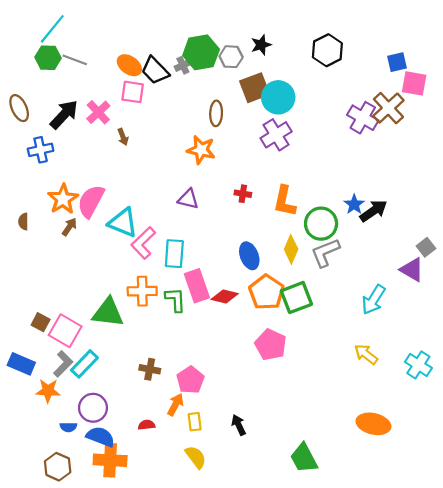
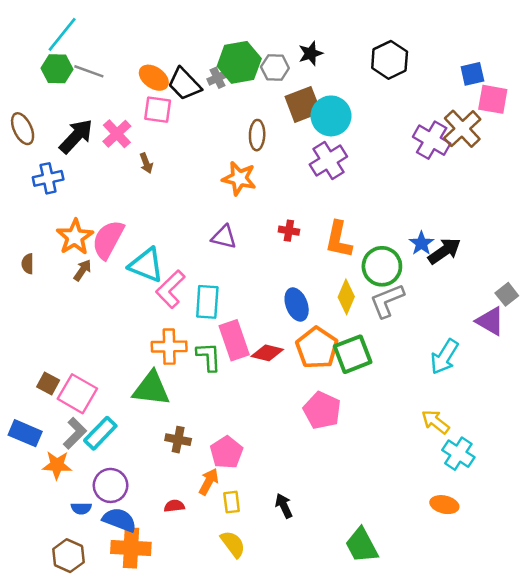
green triangle: (108, 313) -> (151, 389), moved
cyan cross: (418, 365) -> (458, 454), moved
orange ellipse: (373, 424) -> (444, 505), size x0.7

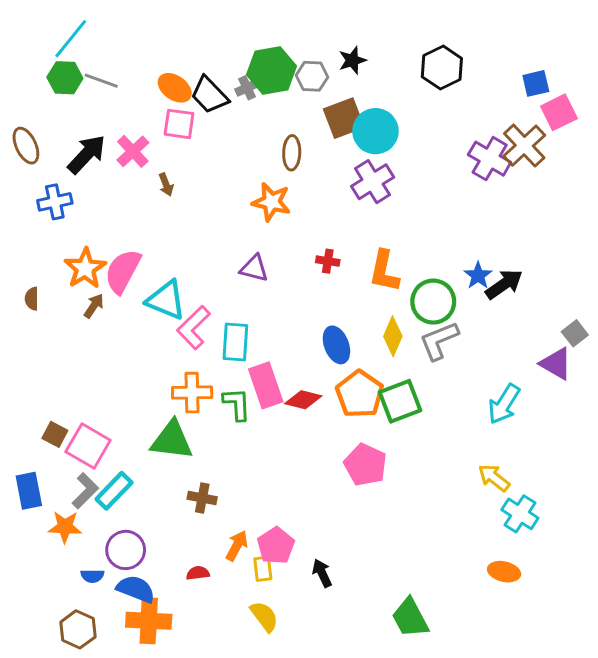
pink square: (493, 99) -> (559, 112), turned -36
blue rectangle: (25, 433) -> (29, 491), turned 56
pink pentagon: (226, 452) -> (276, 546), moved

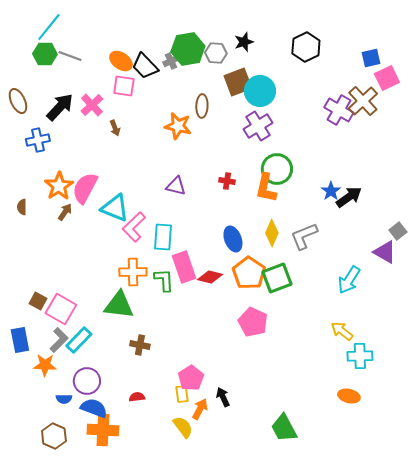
orange star: (271, 202) -> (178, 126), moved
green circle: (433, 302) -> (277, 169), moved
cyan cross: (520, 514) -> (360, 356), turned -35
orange arrow: (237, 546) -> (200, 409), moved

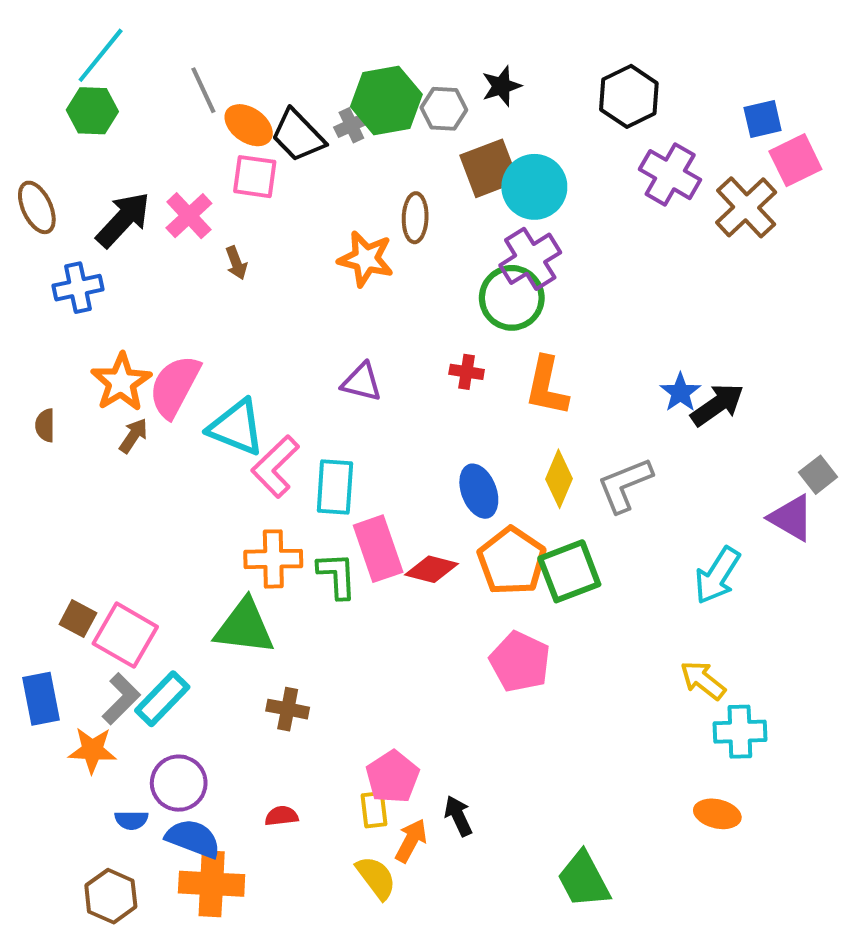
gray line: (70, 56) -> (203, 90), moved, turned 45
purple cross: (339, 110) -> (670, 175), moved
green circle: (277, 169) -> (512, 298), moved

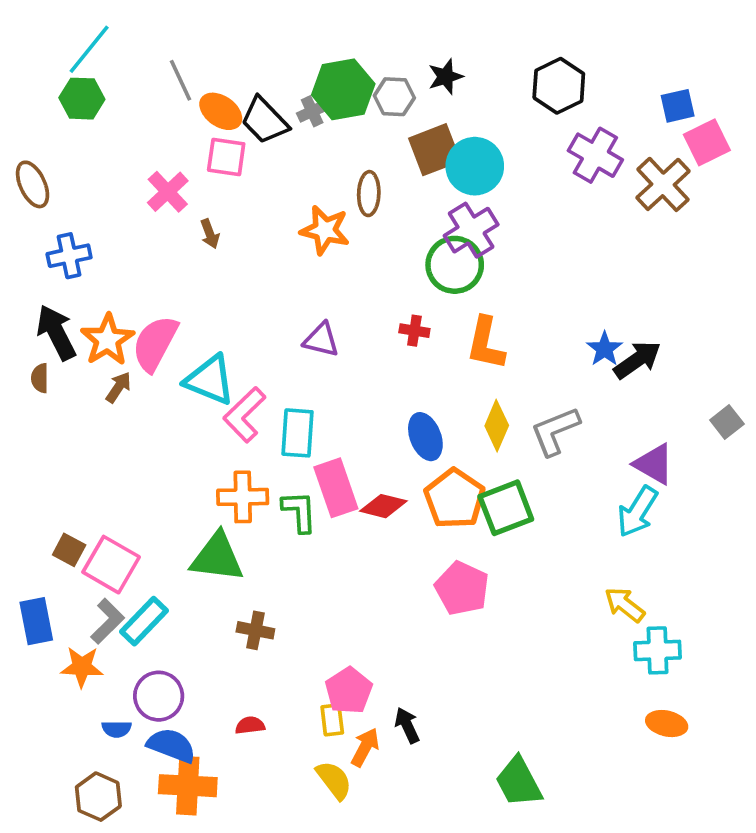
black arrow: (123, 220) -> (56, 332), moved, turned -70
purple triangle: (791, 518) -> (654, 464), moved
orange ellipse: (717, 814) -> (667, 724), moved

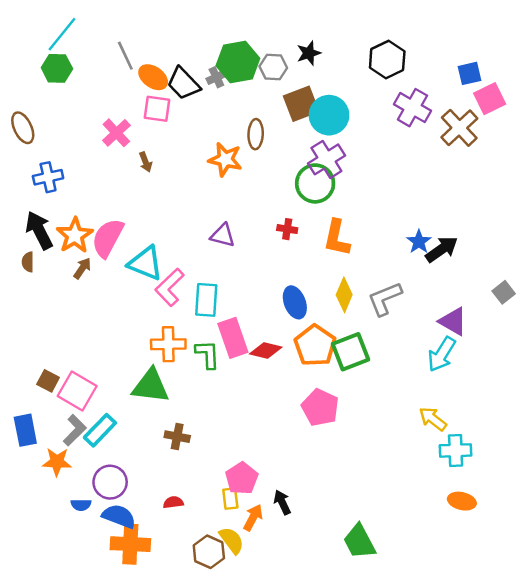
brown hexagon: (98, 797) -> (209, 552), moved

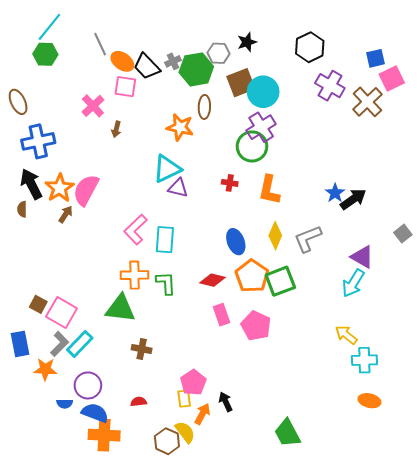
green hexagon: (238, 62) -> (196, 69), moved
brown arrow: (146, 162) -> (116, 129), turned 35
blue cross: (48, 177) -> (38, 141), size x1.4
cyan triangle: (146, 263) -> (167, 169), moved, turned -48
pink rectangle: (233, 338) -> (222, 315), moved, size x0.7

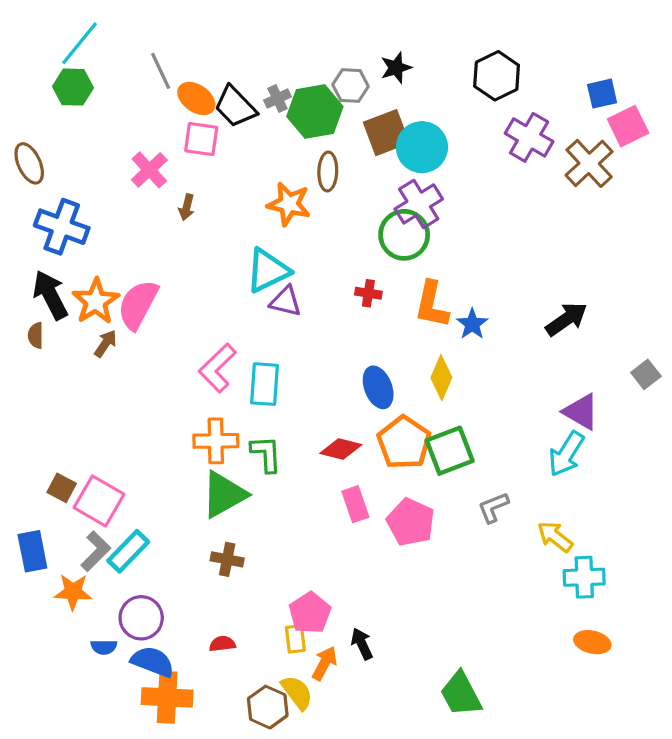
blue cross: (38, 141) -> (62, 227), turned 32
blue star: (335, 193) -> (472, 324), moved
gray L-shape: (308, 239) -> (493, 507), moved, size x0.7
green triangle: (120, 308) -> (224, 494), moved, turned -36

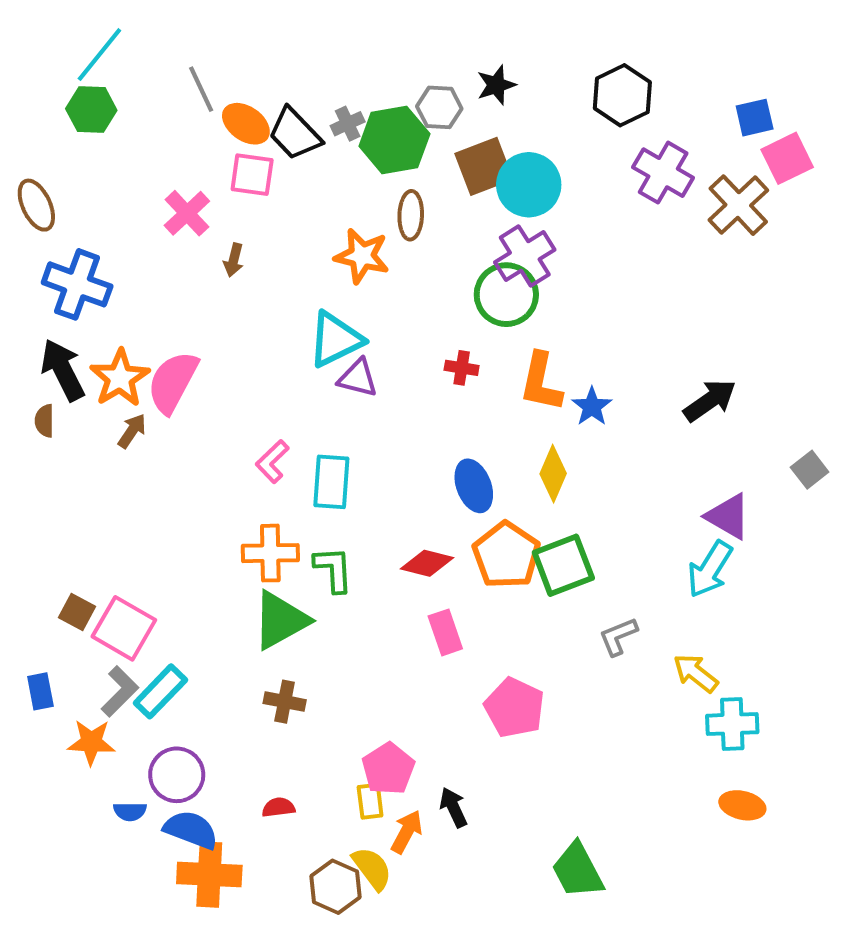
pink L-shape: (217, 368) -> (272, 461), size x0.7
pink pentagon: (411, 522) -> (514, 708), moved
blue rectangle: (32, 551) -> (40, 691), size x0.7

